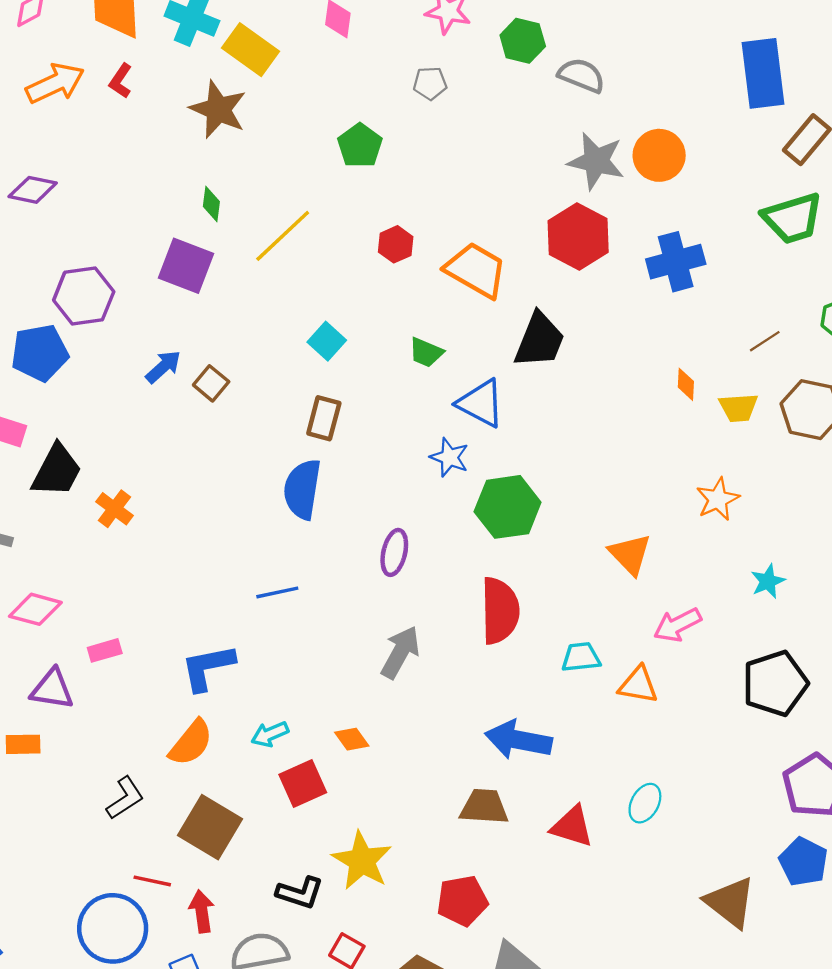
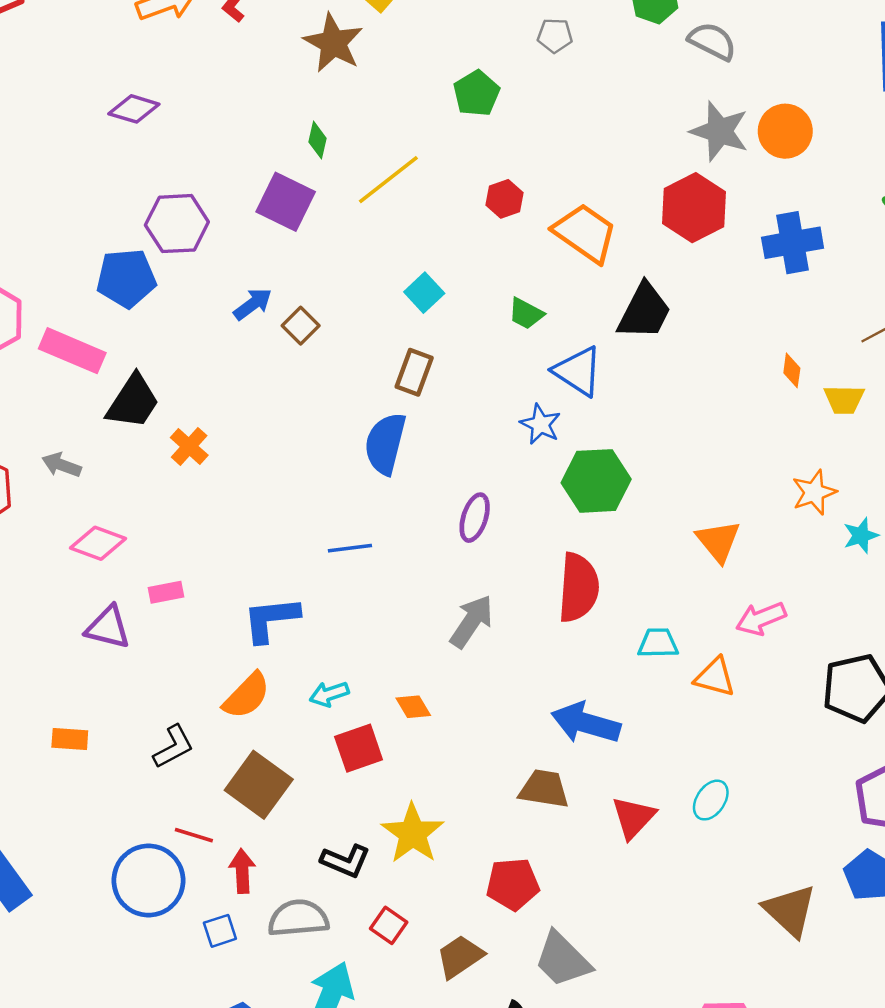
cyan star: (768, 581) -> (861, 535), moved
orange rectangle: (23, 744) -> (70, 739), moved
red triangle: (572, 826) -> (633, 817), turned 51

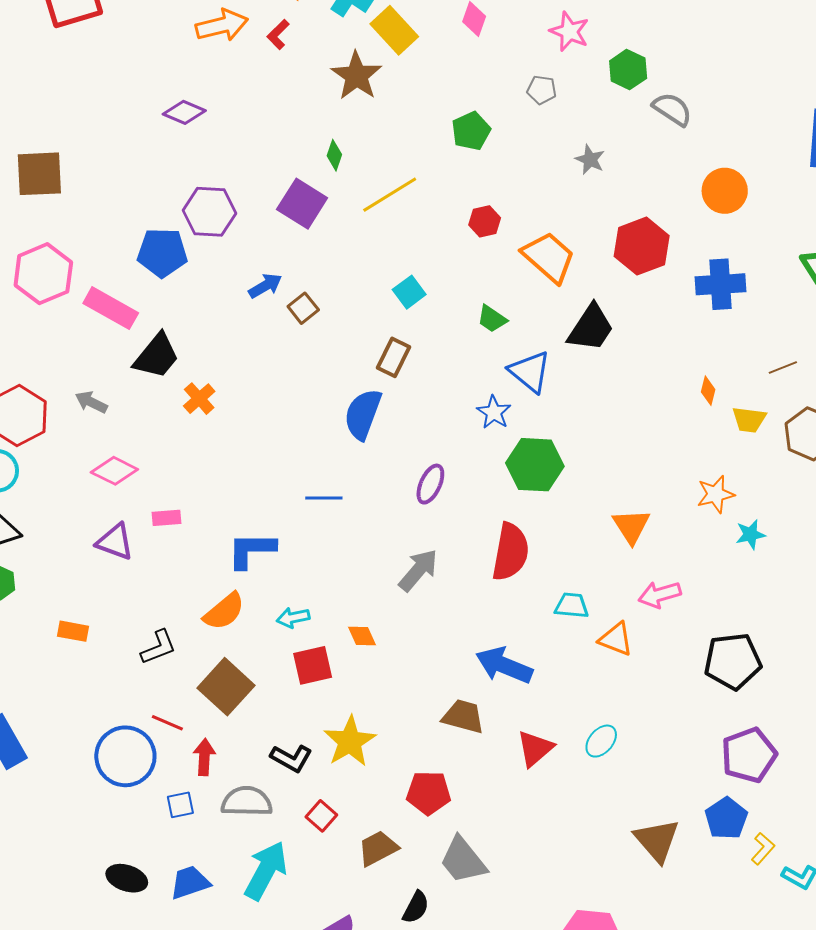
gray star: (720, 131) -> (590, 160), moved, size x0.6

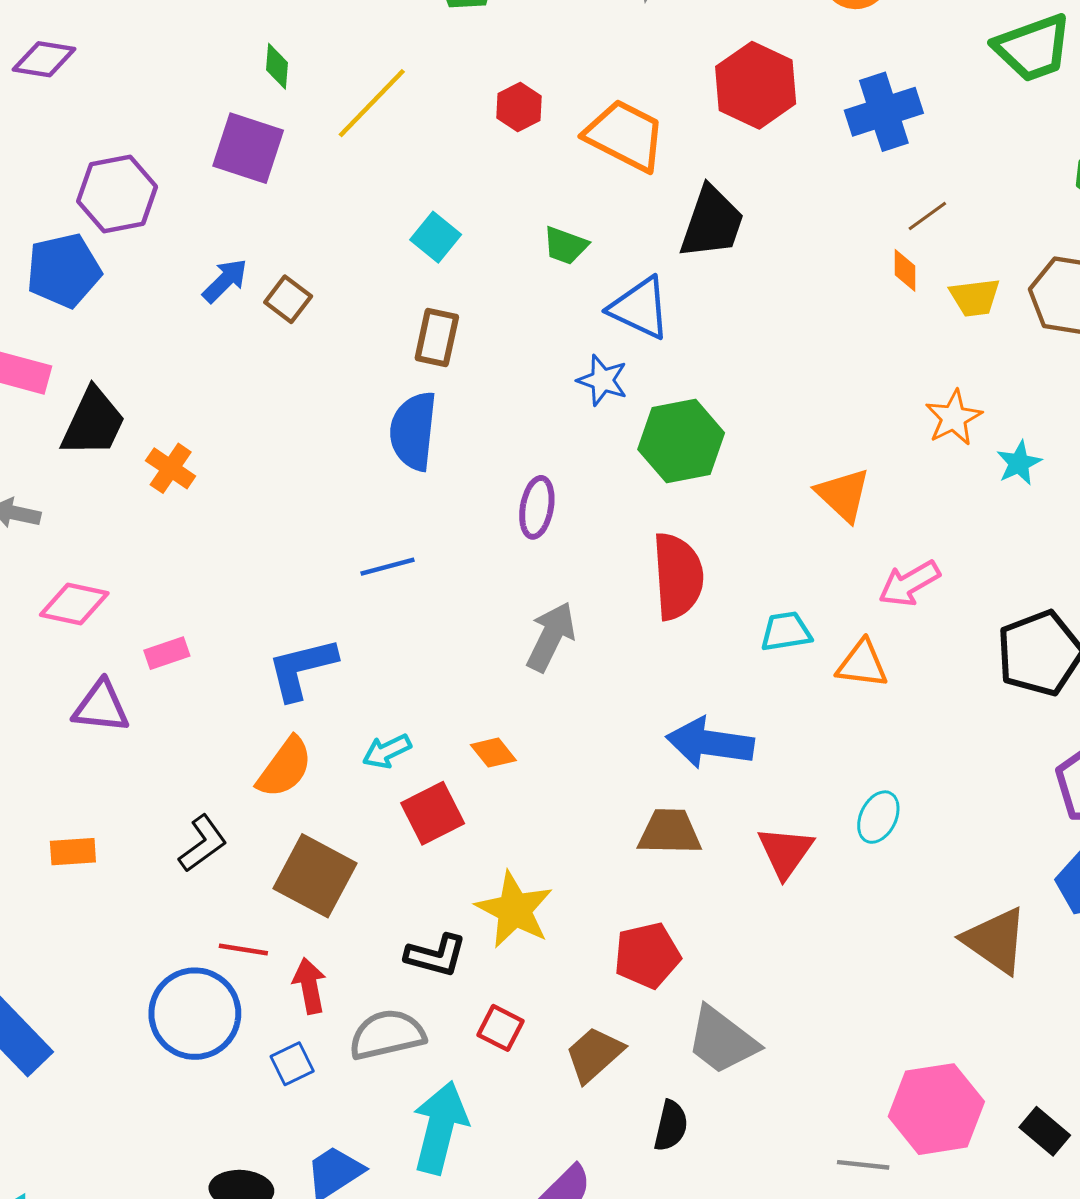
brown line: (783, 367) -> (927, 216), moved

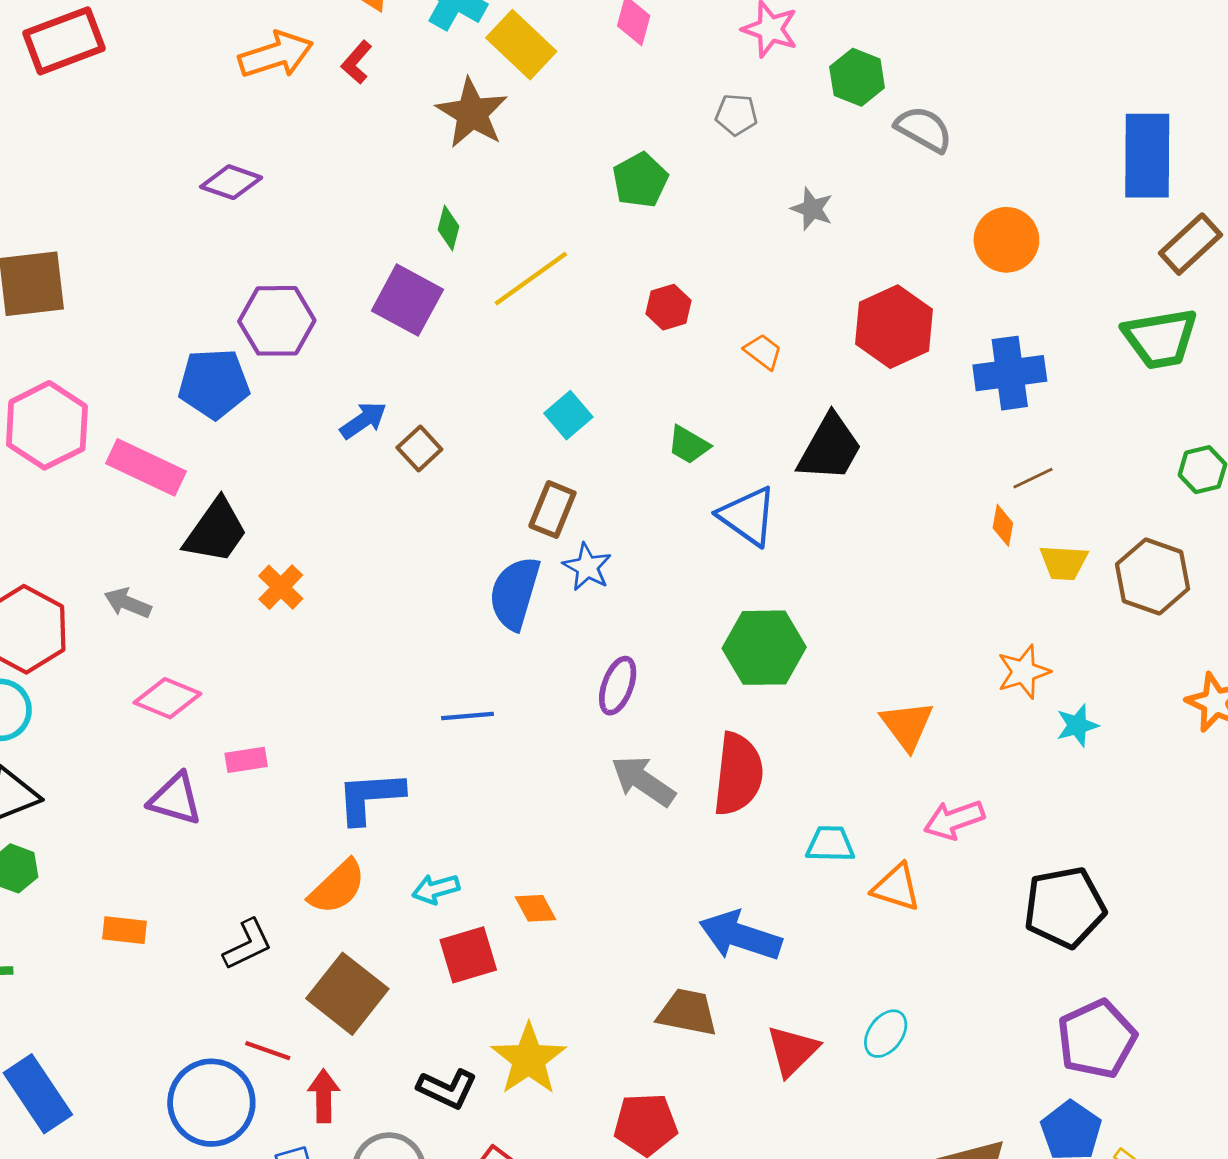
orange trapezoid: (625, 135) -> (763, 352), size x0.5
blue star: (602, 380) -> (587, 567), moved
gray arrow: (551, 637) -> (643, 781), moved, turned -92

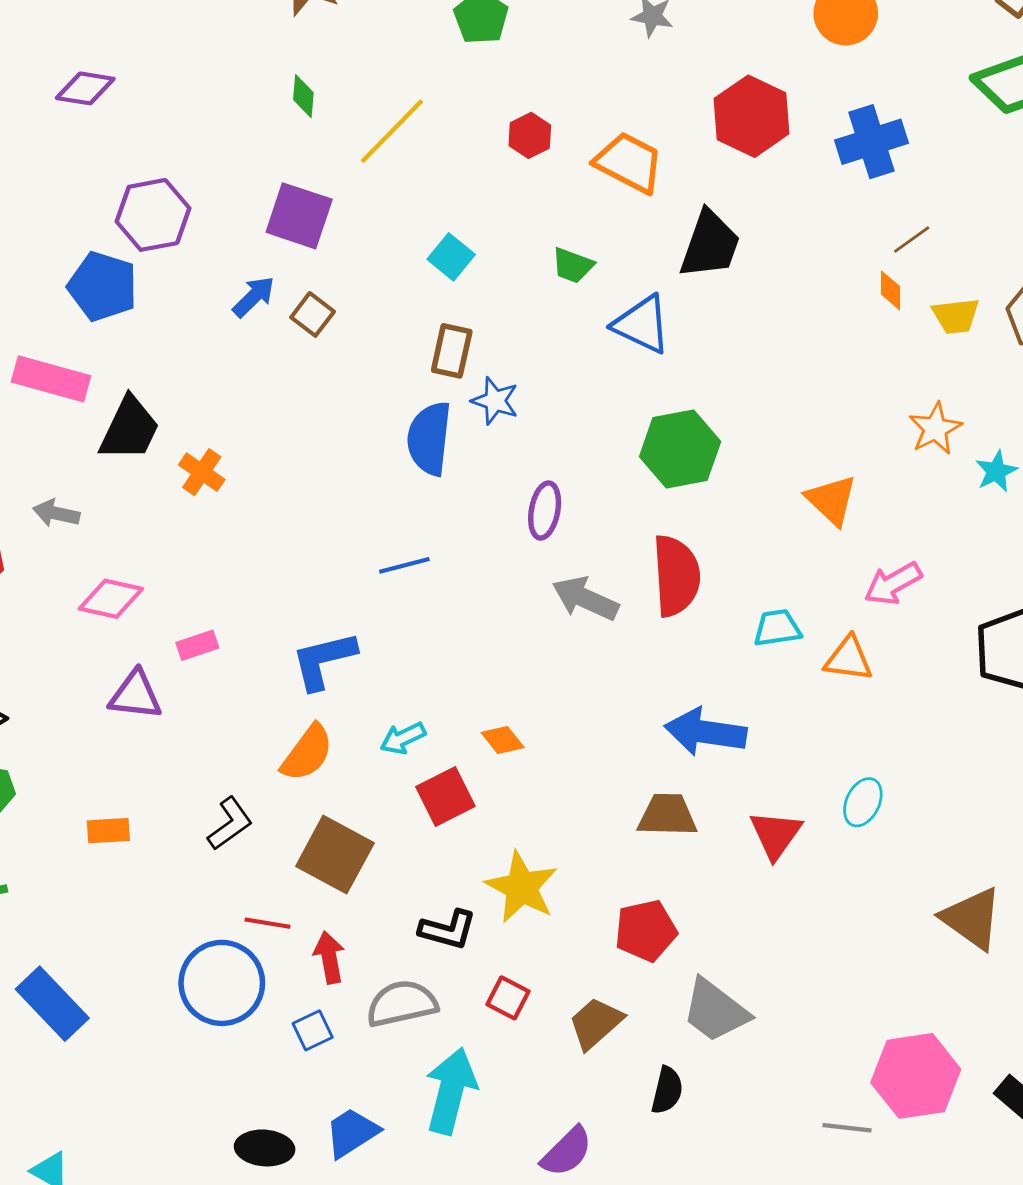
purple square: (407, 300) -> (299, 216), moved
orange trapezoid: (763, 352) -> (629, 163), size x1.8
blue pentagon: (214, 384) -> (103, 286), turned 30

